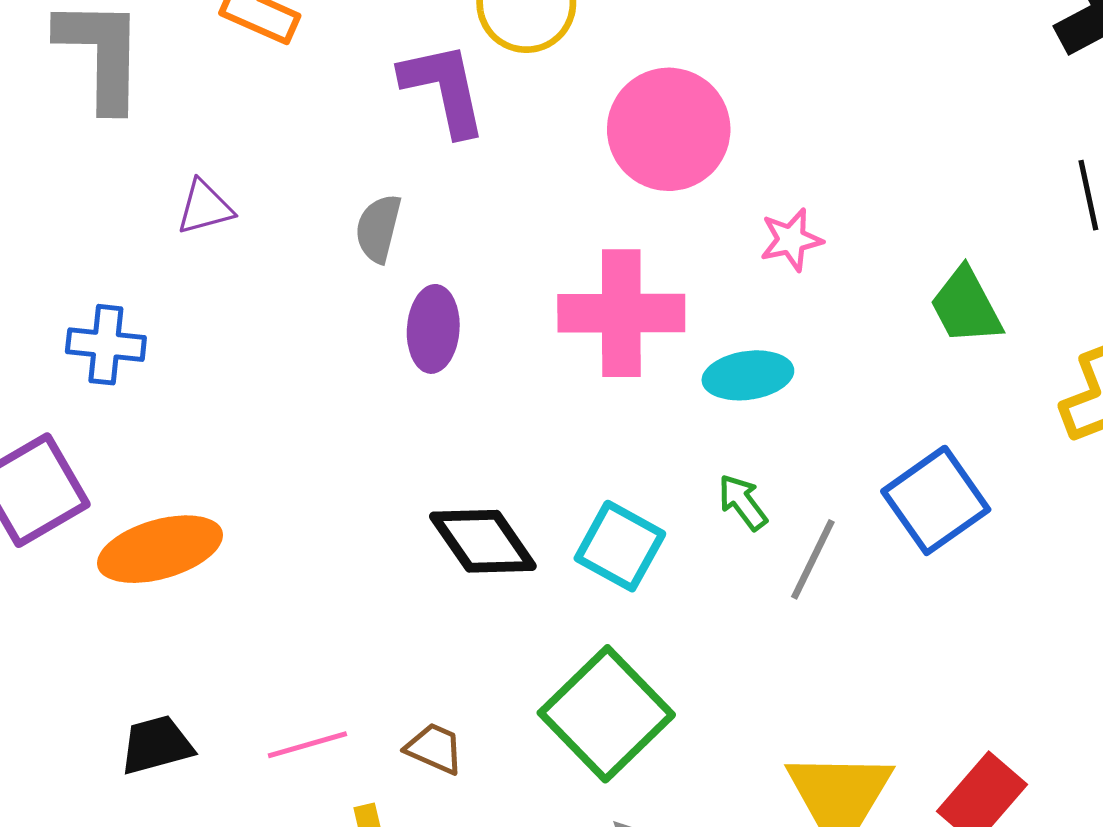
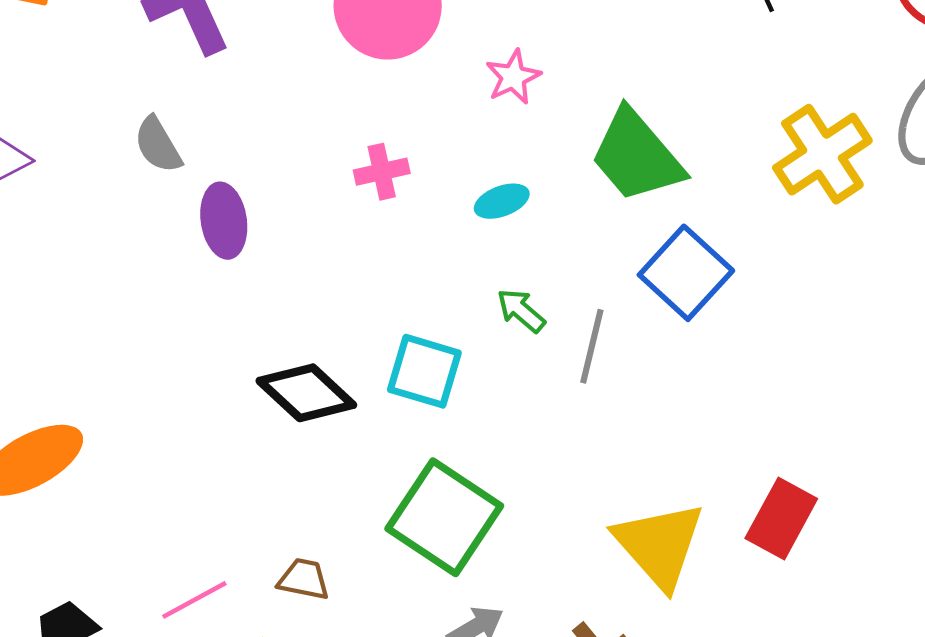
gray semicircle: (378, 228) -> (158, 145), turned -32
green trapezoid: (966, 306) -> (637, 156), moved, size x1.4
pink cross: (621, 313) -> (382, 172), size x0.5
cyan ellipse: (748, 375) -> (502, 201), size x0.7

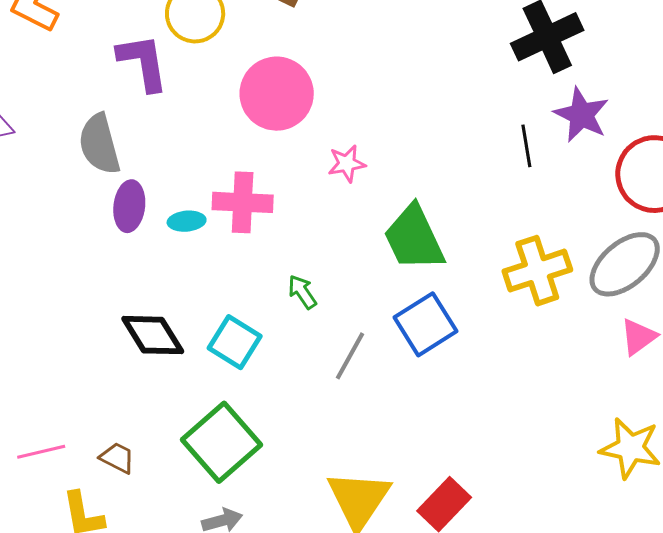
gray semicircle: (158, 145) -> (99, 144), size x1.5
pink cross: (382, 172) -> (243, 202), size x1.6
cyan ellipse: (502, 201) -> (187, 221), moved
green arrow: (521, 311) -> (302, 292), moved

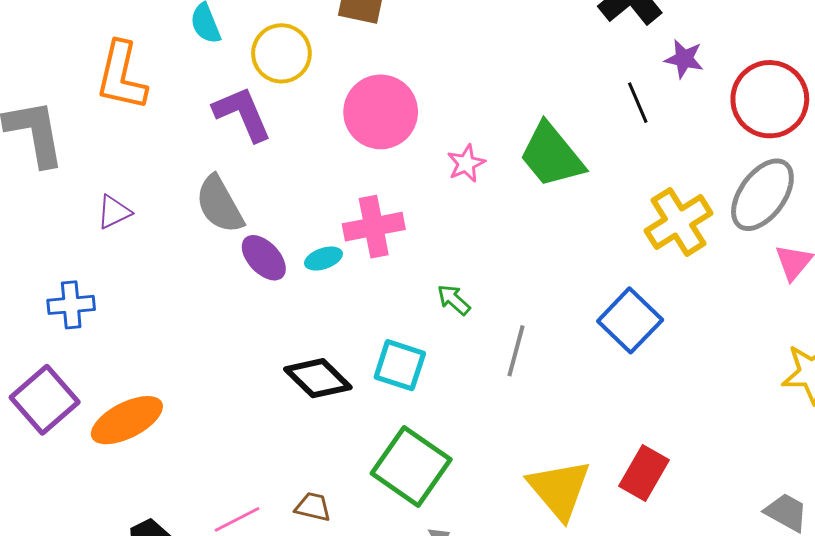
purple star: (581, 115) -> (684, 59), size x0.7
purple ellipse: (129, 206) -> (264, 258), turned -36
green trapezoid: (414, 238) -> (551, 155), moved
blue square: (426, 324) -> (630, 320), moved

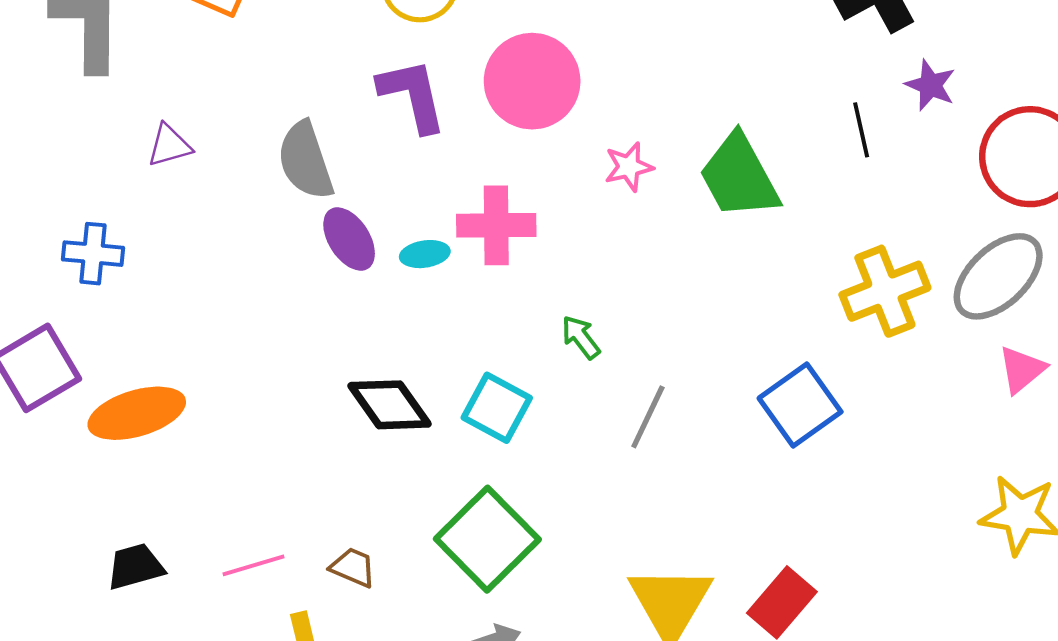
purple L-shape: (242, 114) -> (412, 95), moved

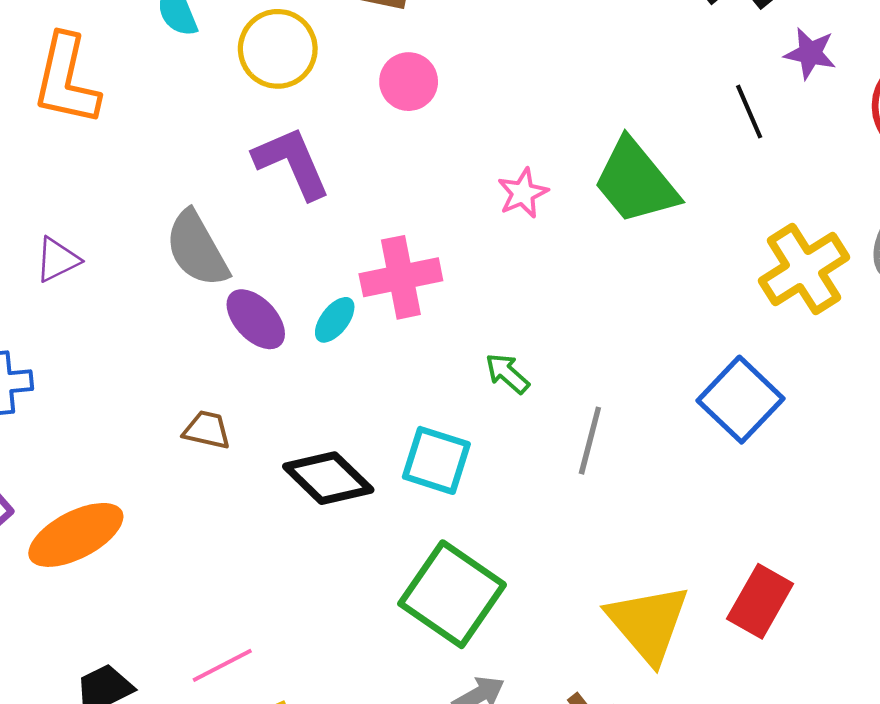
pink circle: (532, 81) -> (409, 82), moved, size x0.6
cyan ellipse: (425, 254) -> (335, 320), turned -33
brown trapezoid: (353, 567) -> (207, 430), moved

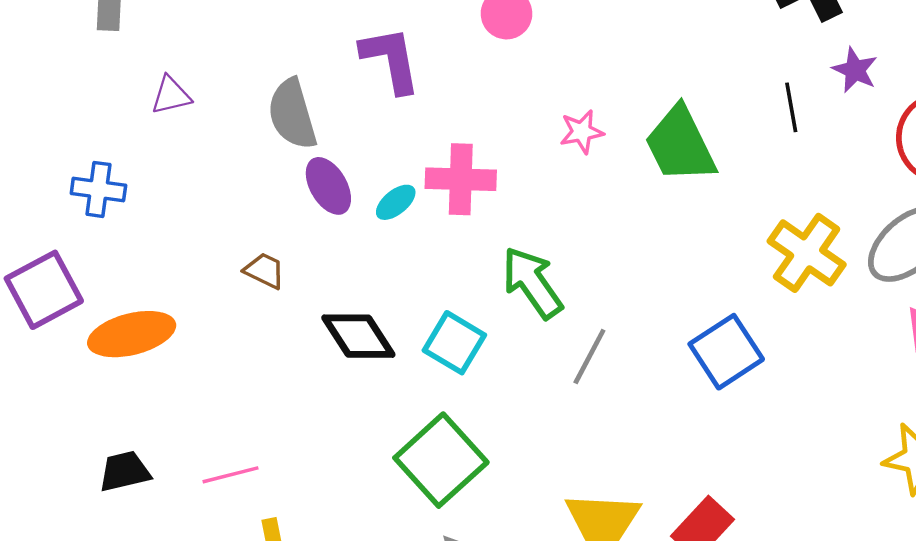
yellow cross: (804, 269) -> (807, 253), turned -36
green arrow: (507, 373) -> (532, 283), size x1.8

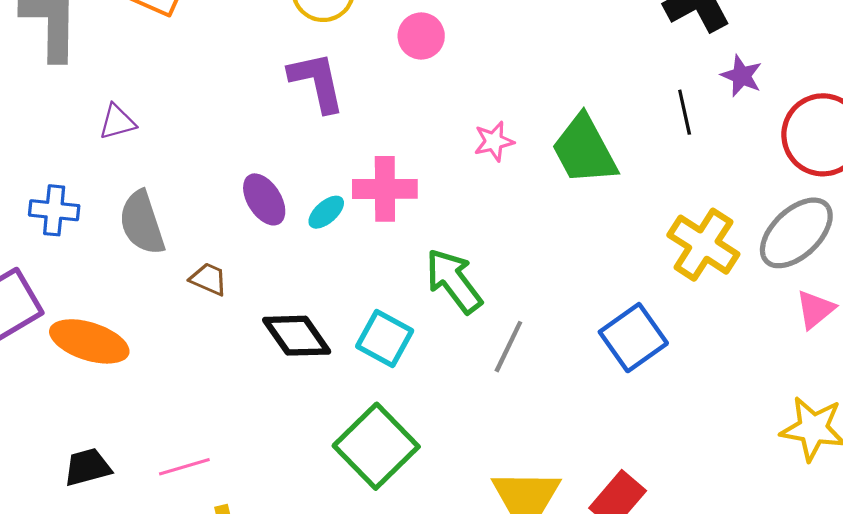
gray semicircle: (292, 114) -> (142, 223), moved
orange ellipse: (132, 334) -> (89, 341), turned 34

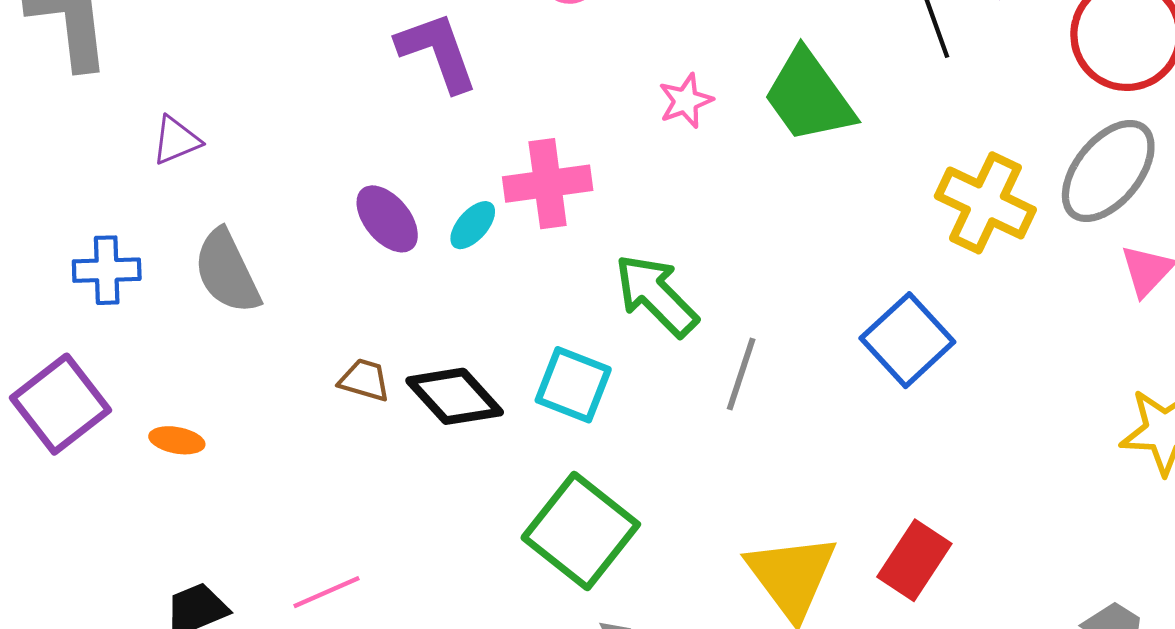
brown trapezoid: (209, 279) -> (365, 380), moved
orange ellipse: (89, 341) -> (177, 440), size x0.5

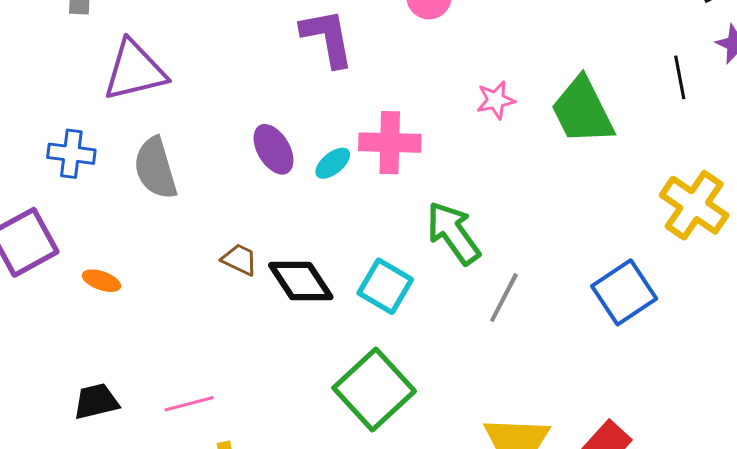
purple triangle: (176, 140) -> (135, 71), size x1.8

